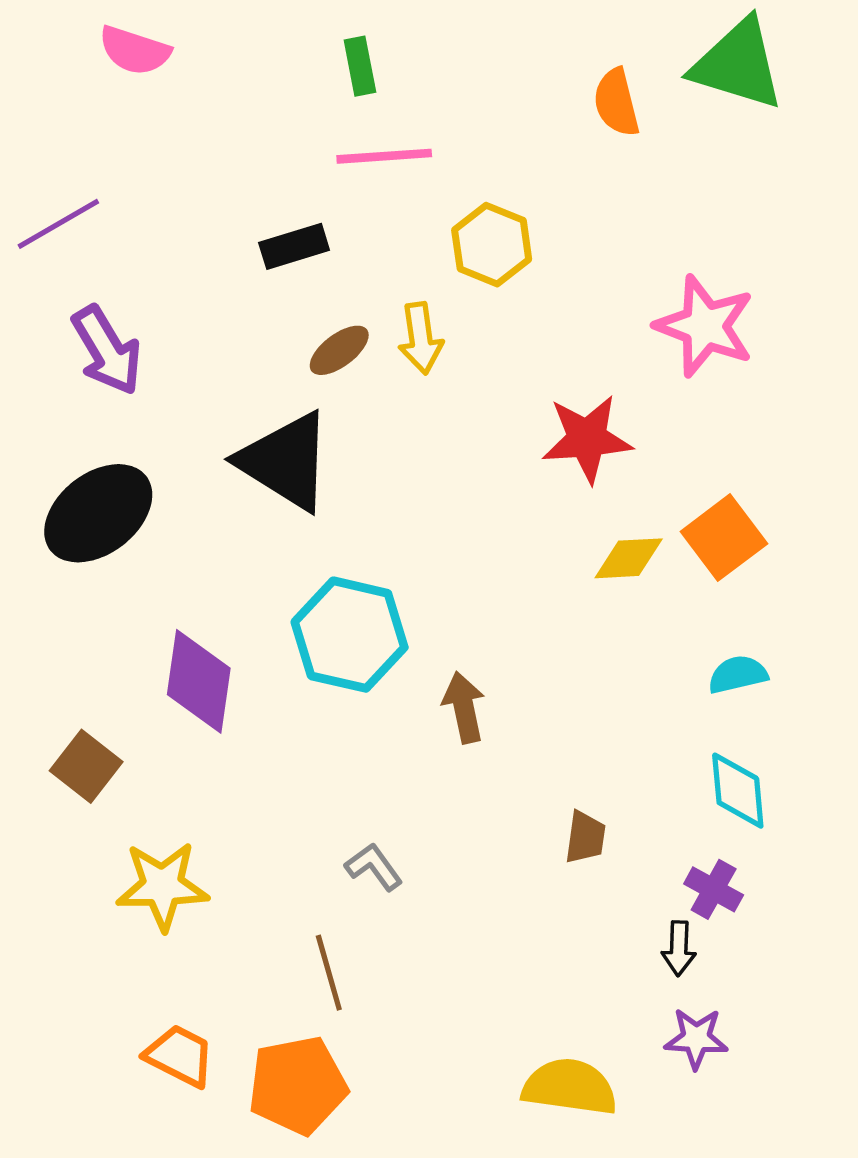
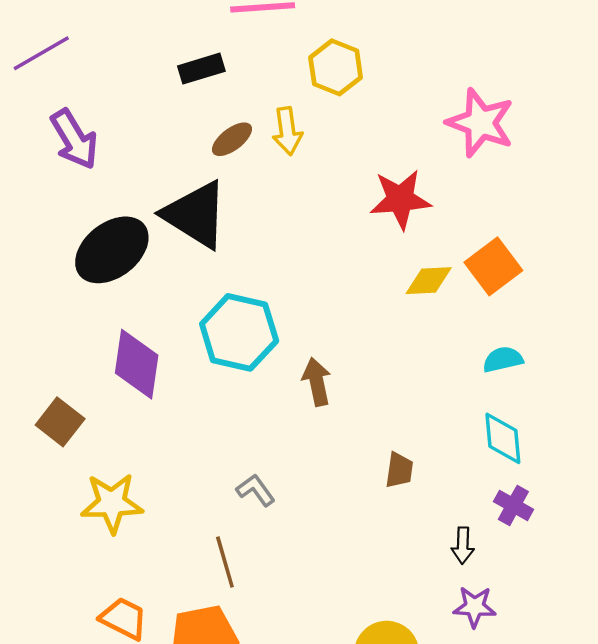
black ellipse: (98, 513) -> (112, 250), moved
purple cross: (714, 889) -> (513, 505), moved

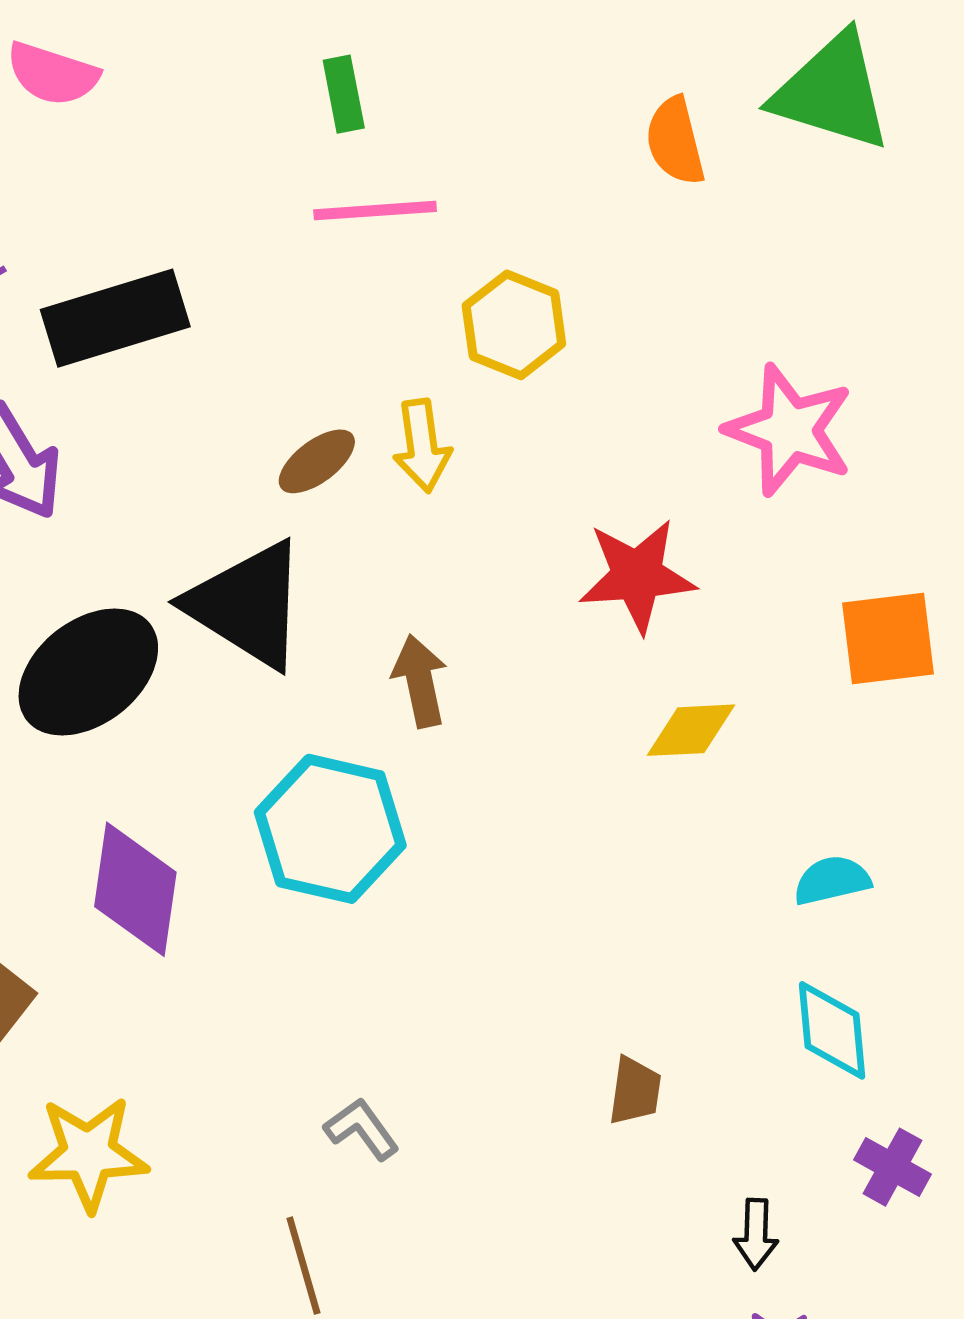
black rectangle: (201, 69) -> (115, 318), moved, size x1.6
orange square: (493, 266) -> (888, 638), moved, turned 30
brown arrow: (317, 382) -> (420, 681), moved
purple cross: (513, 505) -> (893, 1167), moved

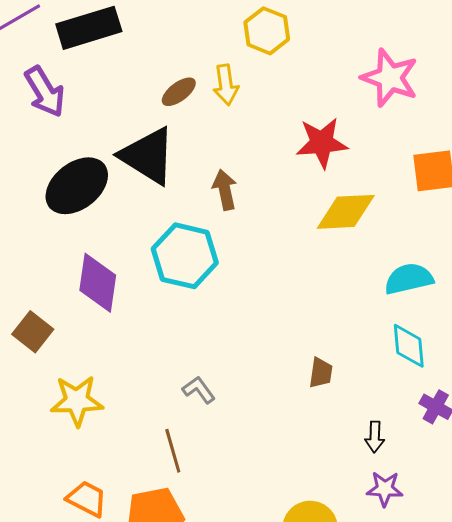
yellow diamond: (691, 730) -> (346, 212), size x1.5
cyan semicircle: (832, 880) -> (409, 279), size x1.4

